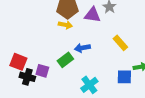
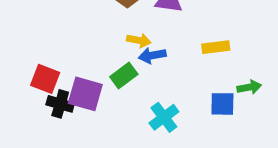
yellow arrow: (65, 25) -> (139, 40), moved
yellow rectangle: (120, 43) -> (216, 47), turned -56
purple square: (42, 71) -> (85, 94), size x1.5

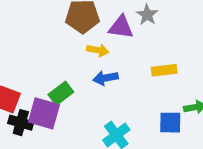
yellow arrow: (139, 40) -> (98, 50), moved
green rectangle: (124, 76) -> (61, 93), moved

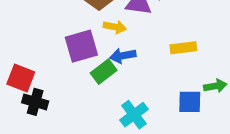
green rectangle: (61, 93) -> (104, 72), moved
purple square: (44, 113) -> (81, 46), moved, turned -32

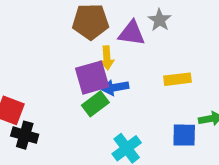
yellow arrow: (115, 27) -> (107, 58), turned 75
purple square: (81, 46) -> (92, 78), moved

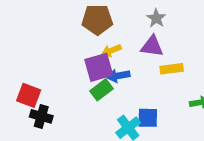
purple triangle: (132, 33) -> (152, 46), moved
yellow arrow: (107, 58) -> (111, 50), turned 72
blue square: (184, 135) -> (148, 118), moved

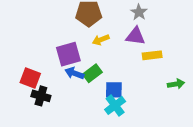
purple square: (99, 67) -> (68, 54), moved
blue arrow: (118, 76) -> (74, 73), moved, turned 30
blue square: (148, 118) -> (114, 90), moved

